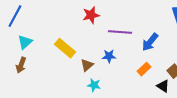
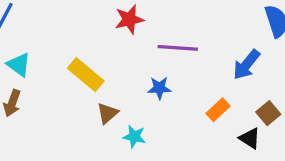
cyan triangle: (25, 42) -> (19, 65), turned -42
blue arrow: (150, 42) -> (246, 65), moved
brown triangle: (87, 65) -> (108, 113), moved

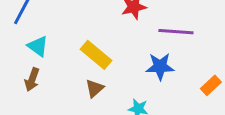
blue star: (159, 88) -> (160, 67), size x1.4
brown triangle: (108, 113) -> (95, 88), moved

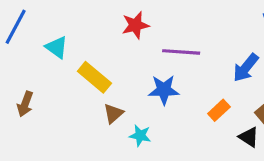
cyan triangle: (38, 46) -> (57, 47), moved
brown triangle: (95, 88) -> (113, 113), moved

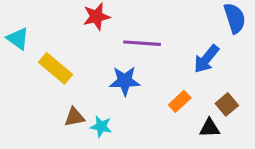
brown triangle: (113, 113) -> (74, 117), moved, turned 30
black triangle: (249, 137) -> (210, 128), turned -35

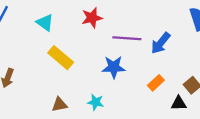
cyan triangle: (18, 39) -> (45, 23), moved
blue arrow: (206, 59) -> (161, 43), moved
brown triangle: (74, 117) -> (59, 105), moved

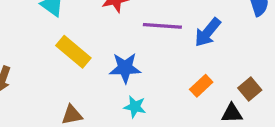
blue star: (114, 67) -> (125, 68), moved
cyan star: (96, 102) -> (135, 107), moved

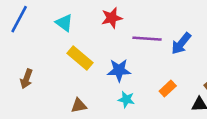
orange rectangle: (201, 86) -> (168, 89), moved

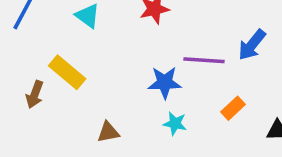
purple line: (147, 39) -> (204, 60), moved
yellow rectangle: (80, 58) -> (67, 72), moved

